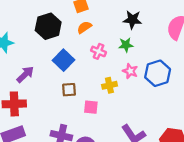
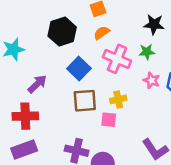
pink cross: (99, 51) -> (117, 59), size x1.6
yellow cross: (109, 85) -> (118, 99), moved
brown square: (69, 90) -> (85, 101), size x1.5

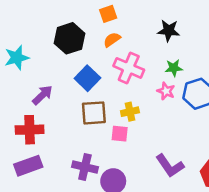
green star: (147, 52) -> (174, 68), moved

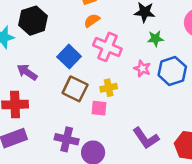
black hexagon: (69, 38) -> (33, 21), moved
green star: (174, 68) -> (155, 39), moved
purple arrow: (42, 95) -> (27, 72), turned -102
brown square: (94, 113) -> (75, 89), turned 30

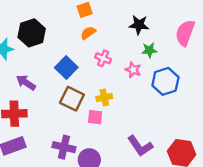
pink cross: (107, 47) -> (103, 58), size x0.6
pink star: (142, 69) -> (133, 70), moved

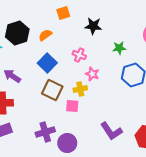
black star: (139, 25) -> (93, 26), moved
orange semicircle: (88, 33) -> (45, 35), moved
pink star: (133, 70) -> (92, 74), moved
purple cross: (64, 147) -> (45, 132), turned -30

